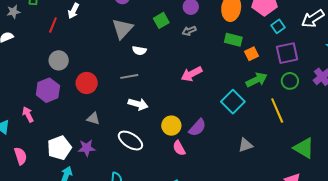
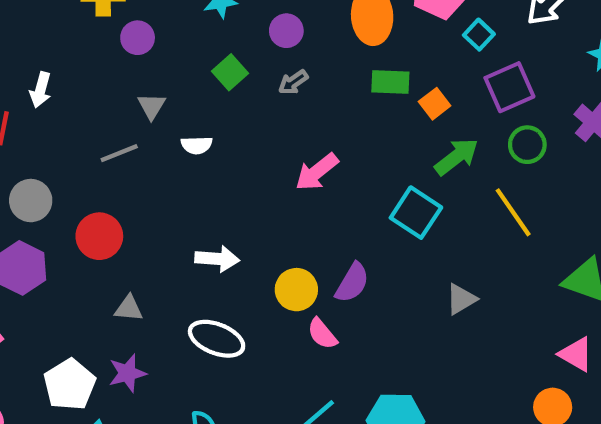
gray triangle: (122, 29) -> (152, 106), size x0.6
gray line: (129, 76) -> (119, 153), moved

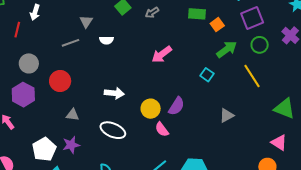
cyan square: (416, 213) -> (207, 75), size x0.6

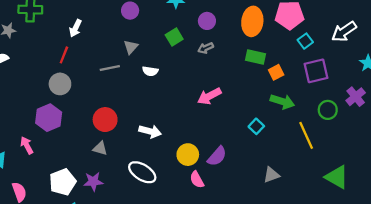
red line: (17, 30) -> (64, 55), moved
green circle: (260, 45) -> (328, 110), moved
green arrow: (227, 49) -> (282, 102), turned 45
red circle: (60, 81) -> (105, 120), moved

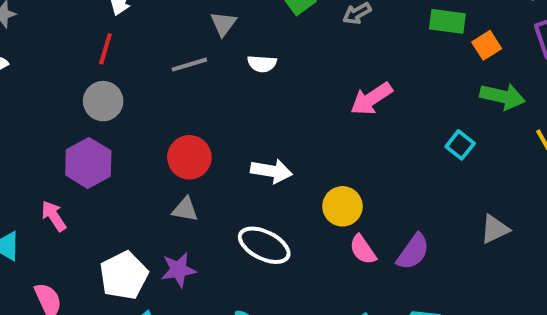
purple semicircle: (217, 156) -> (413, 252), moved

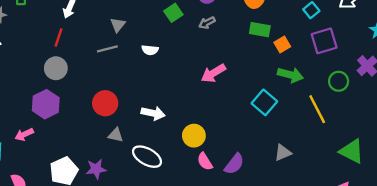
gray triangle: (223, 24) -> (118, 25), moved
cyan square: (460, 145) -> (264, 102), size x1.5
gray triangle: (185, 210) -> (116, 135), moved
pink arrow: (54, 216) -> (24, 134), turned -84

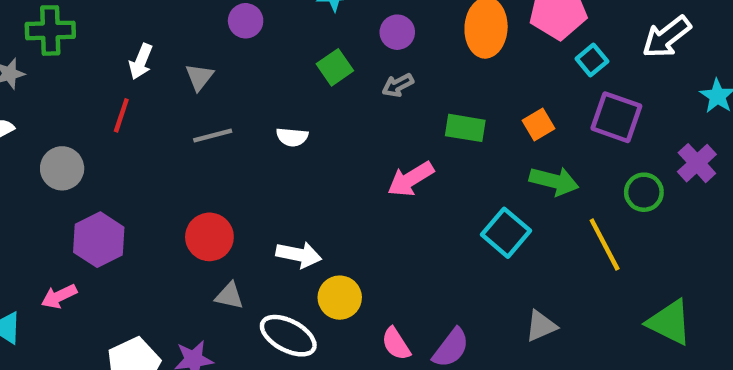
gray triangle: (118, 25) -> (199, 77), moved
green rectangle: (260, 30) -> (465, 128), moved
purple square: (324, 41) -> (616, 117), turned 36
gray circle: (56, 68) -> (62, 168), moved
yellow circle: (194, 136) -> (340, 298), moved

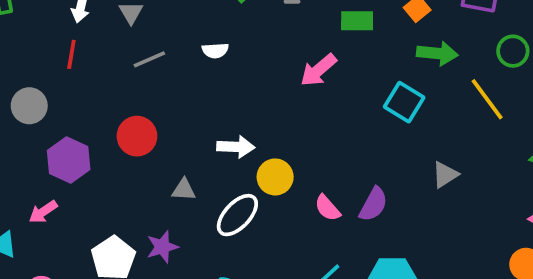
red circle: (209, 237) -> (137, 136), moved
white ellipse: (288, 336) -> (237, 215), turned -66

